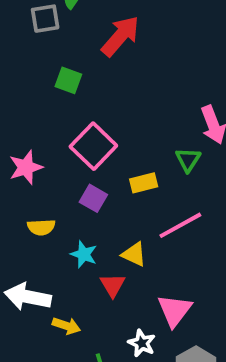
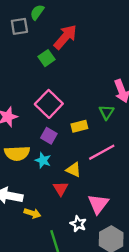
green square: (68, 80) -> (46, 58), moved, turned 35
yellow semicircle: (41, 227) -> (17, 153), size x1.5
cyan star: (84, 254) -> (43, 160), moved

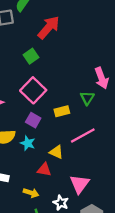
green square: (46, 58) -> (31, 56), moved
red triangle: (61, 189) -> (44, 170), turned -48
yellow arrow: (32, 213) -> (31, 193), moved

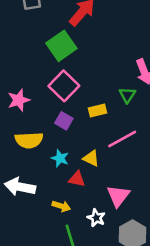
green square: (31, 56) -> (61, 46), size x1.6
cyan star: (28, 143) -> (60, 158), moved

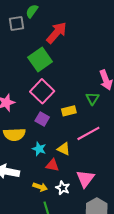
white star: (96, 218) -> (63, 188), moved

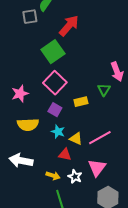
pink line: (88, 133) -> (100, 138), moved
cyan star: (39, 149) -> (58, 132), moved

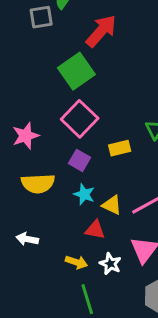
white arrow: (21, 161) -> (27, 239), size x0.6

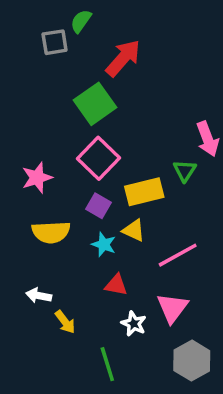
yellow rectangle: (120, 148) -> (144, 192), size x1.5
yellow triangle: (112, 205) -> (134, 230), moved
yellow arrow: (76, 262) -> (65, 322), moved, turned 35

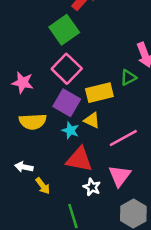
green triangle: (185, 171) -> (128, 78), turned 30
pink star: (37, 178) -> (23, 83), turned 30
purple square: (99, 206) -> (67, 103), size x1.5
red triangle: (116, 285) -> (79, 159), size x1.6

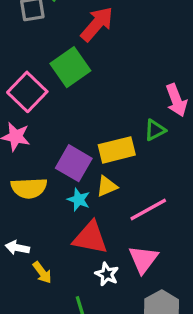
pink square: (67, 69) -> (27, 92), moved
yellow triangle: (92, 120) -> (107, 186), turned -48

